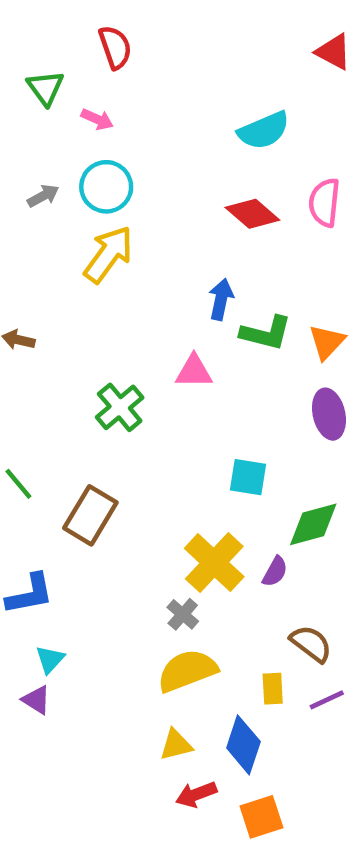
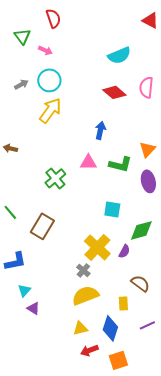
green L-shape: (266, 333) -> (120, 164), moved
purple triangle: (36, 700) -> (33, 308), moved
purple line: (327, 700) -> (147, 325), moved

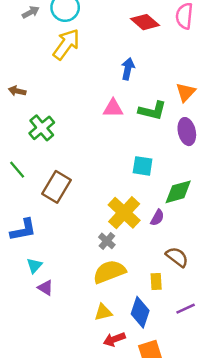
green cross: (55, 178) -> (42, 128), moved

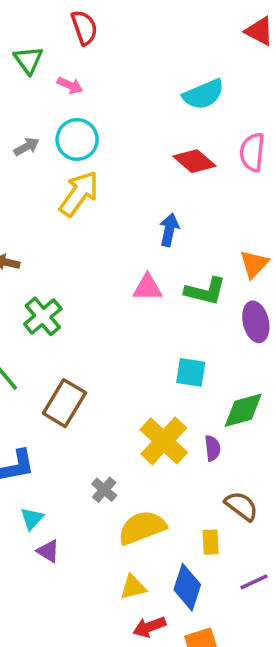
purple semicircle: (157, 218) -> (212, 448), turned -35
gray cross: (107, 241) -> (104, 490), moved

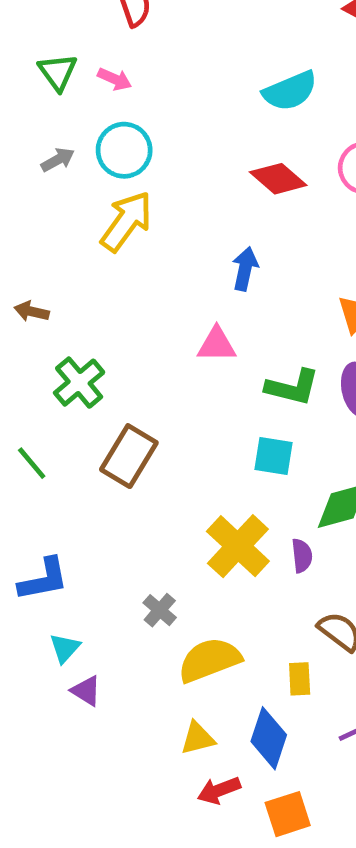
green triangle: (28, 60) -> (58, 72), moved
green L-shape: (205, 291) -> (292, 387), moved
brown rectangle: (64, 403) -> (129, 456), moved

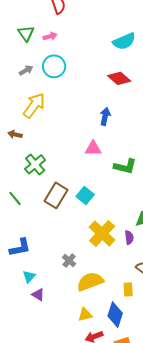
pink arrow: (115, 79) -> (50, 36), turned -40
yellow arrow: (126, 221) -> (34, 105), moved
cyan square: (273, 456) -> (85, 195), moved, turned 30

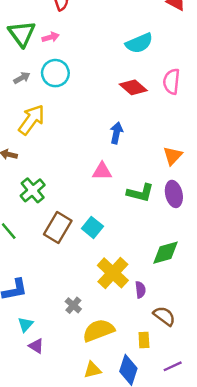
green triangle: (26, 33) -> (22, 34), size x1.4
purple semicircle: (129, 238) -> (140, 290), moved

